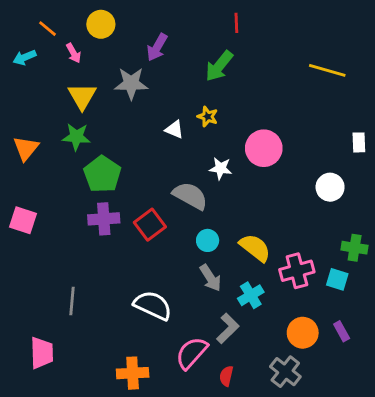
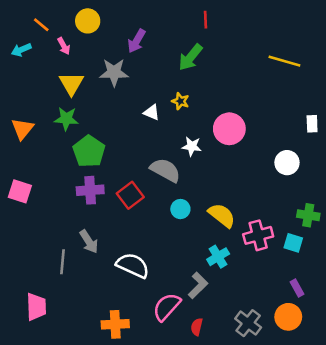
gray arrow: (210, 278) -> (89, 242), moved
orange circle: (303, 333) -> (288, 317), moved

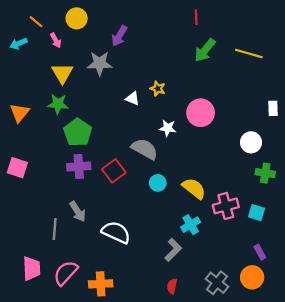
red line: (206, 20) -> (196, 17), moved
green arrow: (190, 57) -> (205, 50), moved
green cross: (308, 215) -> (265, 173), moved
pink semicircle: (167, 307) -> (66, 273), moved

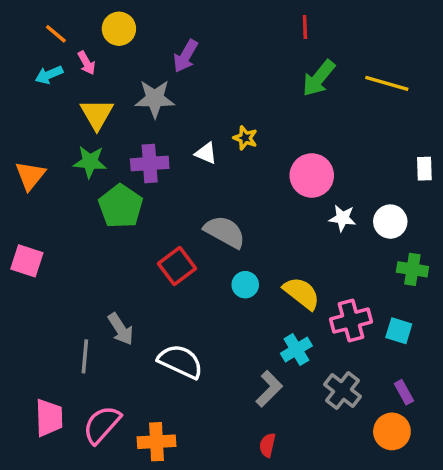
cyan arrow: (18, 44) -> (49, 75), moved
white star: (168, 128) -> (342, 218), moved
purple cross: (79, 166) -> (150, 164), moved
gray cross: (217, 283) -> (342, 390), moved

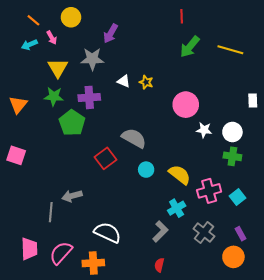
white triangle: (206, 153) -> (124, 81), moved
green cross: (412, 269) -> (232, 156), moved
gray arrow: (121, 329) -> (72, 196), turned 108
cyan square: (399, 331) -> (238, 197), turned 35
white semicircle: (180, 361) -> (108, 233), moved

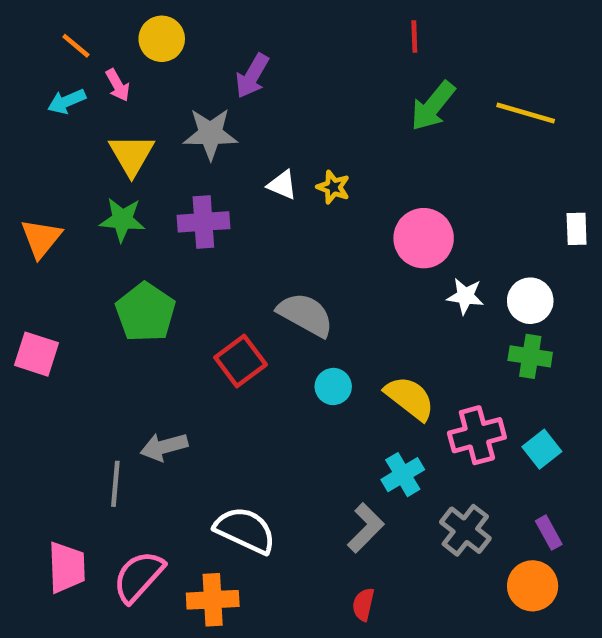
green pentagon: (72, 123) -> (145, 312), moved

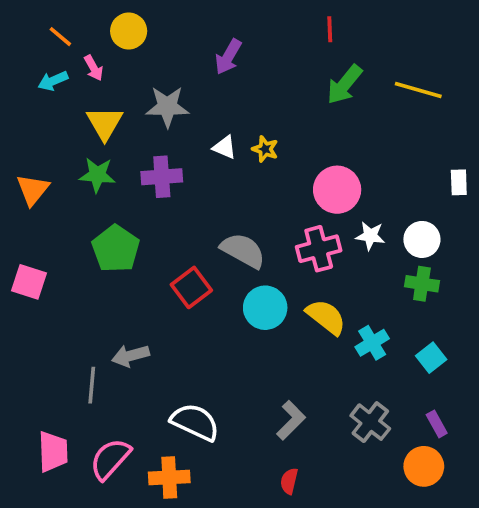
purple arrow: (252, 76) -> (228, 57), moved
cyan circle: (333, 386) -> (265, 308), size x1.5
pink cross: (477, 435) -> (319, 249), moved
cyan cross: (403, 475) -> (372, 343), moved

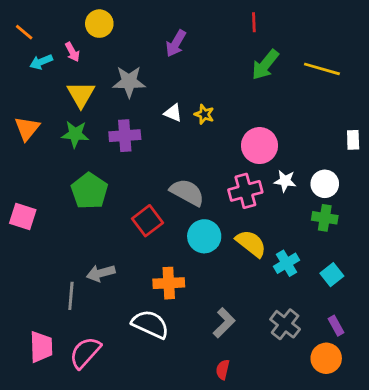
orange line: (60, 37) -> (24, 32), moved
orange triangle: (33, 190) -> (27, 129), moved
orange cross: (169, 477) -> (169, 283), moved

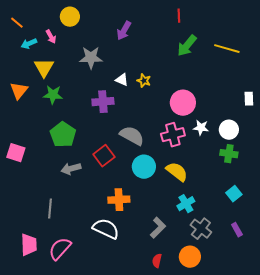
yellow triangle: (81, 94) -> (44, 68), moved
purple cross: (125, 136) -> (103, 102), moved
cyan cross: (286, 263) -> (186, 204), moved
gray arrow: (101, 273) -> (71, 169), moved
orange circle: (326, 358) -> (190, 257), moved

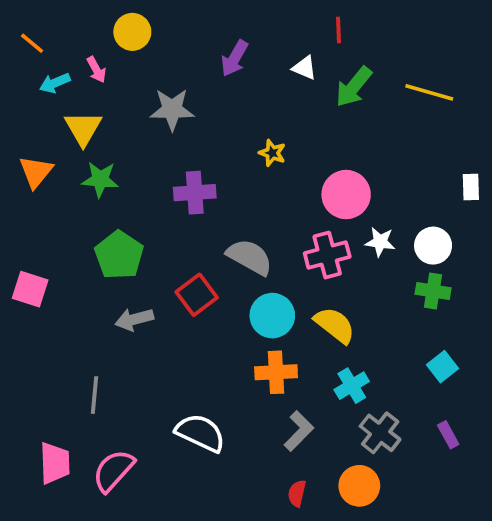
white triangle: (122, 80) -> (304, 68), moved
orange cross: (119, 200) -> (276, 372), moved

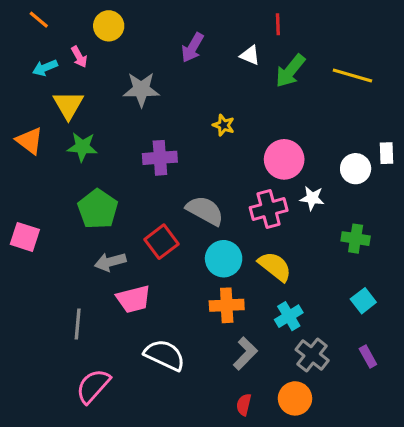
orange line: (32, 43) -> (39, 20), moved
orange triangle: (36, 172) -> (30, 141), turned -32
white circle: (433, 246) -> (356, 169), moved
pink trapezoid: (55, 463) -> (134, 299), moved, turned 78

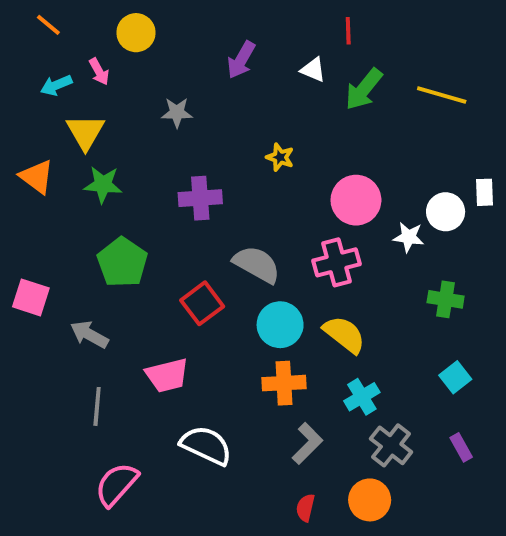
gray star: (141, 89) -> (177, 112), size x0.7
white star: (312, 198) -> (409, 237), moved
gray arrow: (110, 262) -> (89, 334), moved, turned 44

